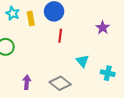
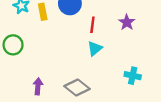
red line: (60, 36) -> (92, 25), moved
cyan triangle: (82, 61) -> (95, 48), moved, turned 32

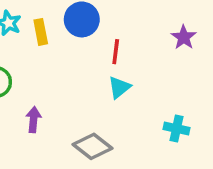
purple star: (127, 22) -> (184, 37), moved
purple arrow: (38, 86) -> (33, 120), moved

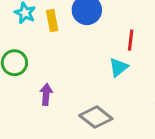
red line: (116, 52) -> (131, 40), moved

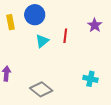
cyan triangle: (119, 67) -> (42, 41), moved

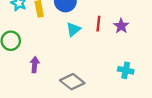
purple star: (95, 25) -> (121, 26), moved

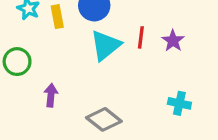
cyan triangle: (73, 29) -> (105, 45), size x1.5

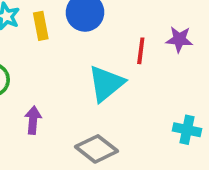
purple star: (173, 41) -> (179, 39), moved, turned -30
cyan triangle: (105, 45) -> (106, 84), moved

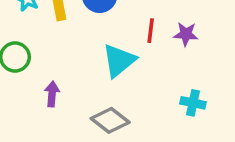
purple star: (179, 39) -> (186, 34), moved

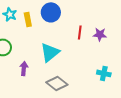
cyan triangle: (119, 61) -> (50, 52), moved

